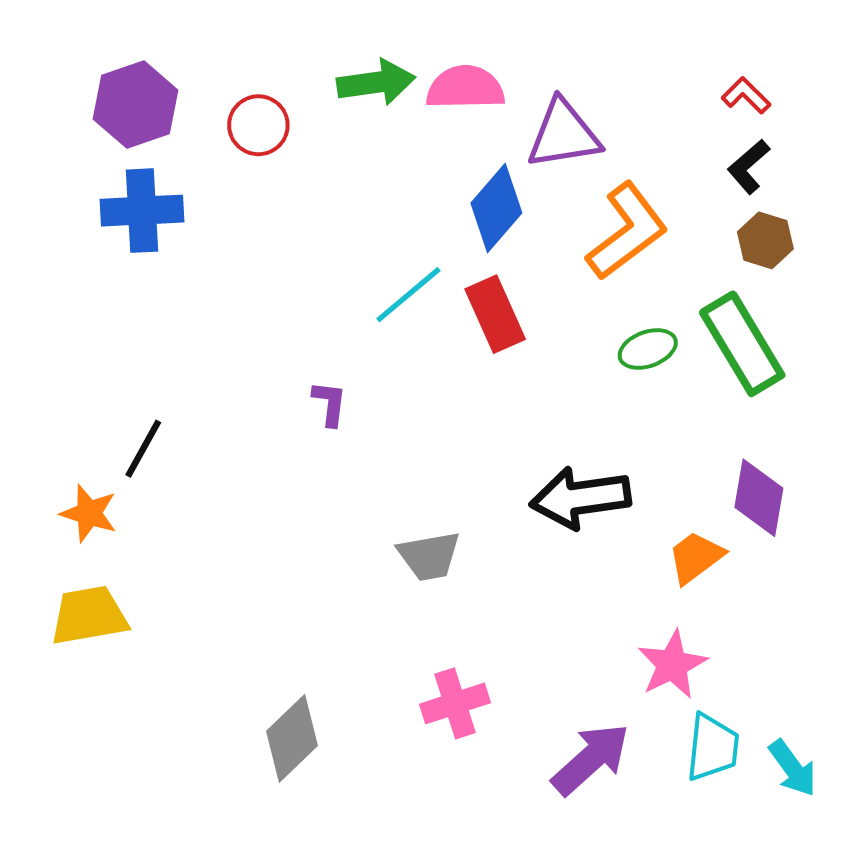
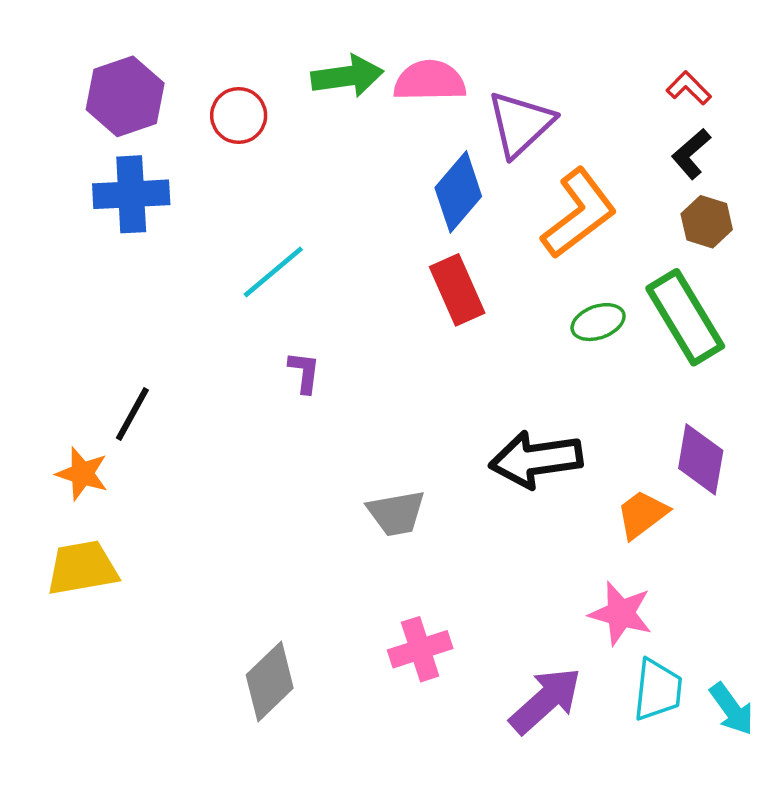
purple triangle: (564, 134) -> (520, 124), turned -34
cyan line: (408, 295) -> (273, 272), moved
pink star: (672, 665) -> (621, 613), turned -30

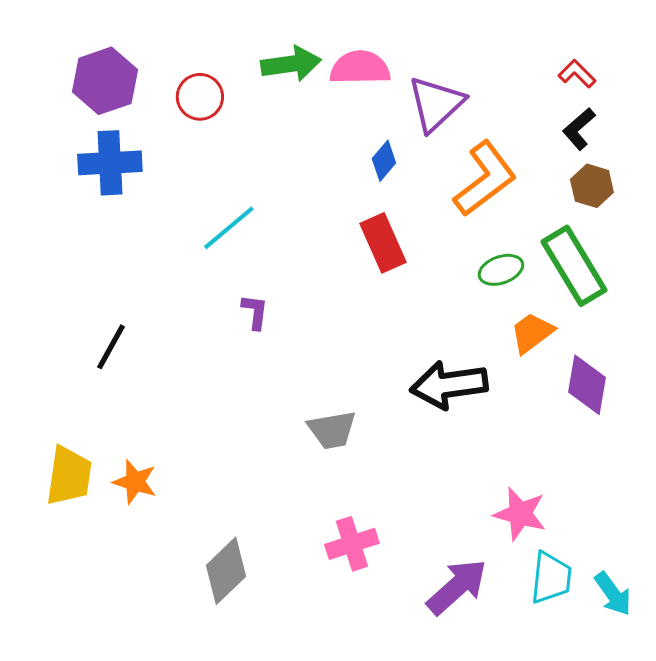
blue diamond: (458, 192) -> (384, 161), size x0.6
orange star: (82, 474) -> (135, 482), moved
orange trapezoid: (642, 514) -> (532, 333), moved
yellow trapezoid: (82, 568) -> (69, 476), turned 108

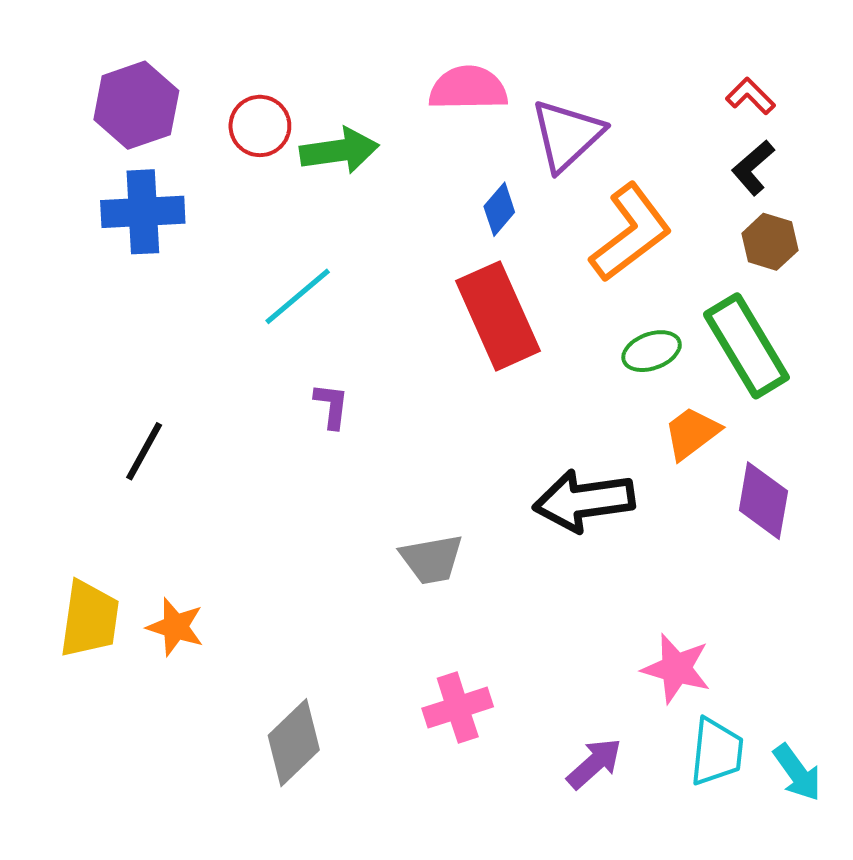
green arrow: (291, 64) -> (339, 151), moved
red rectangle: (383, 243) -> (498, 316), size x1.4
purple arrow: (457, 587) -> (594, 763), size x0.7

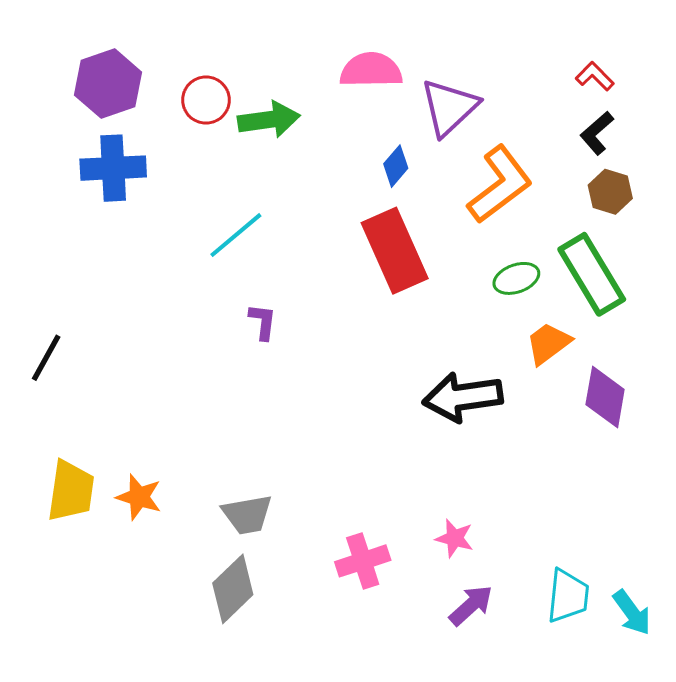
black line: (144, 451) -> (46, 358), moved
gray trapezoid: (432, 559) -> (247, 515), moved
pink star: (676, 668) -> (454, 538), moved, size x0.7

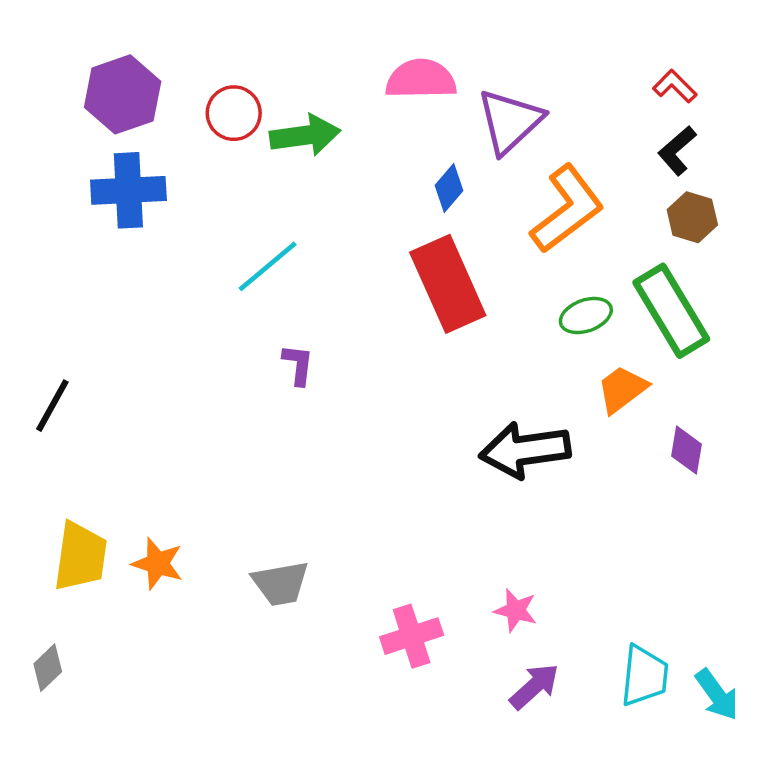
purple diamond: (605, 397) -> (686, 450), size x0.7
gray diamond: (233, 589) -> (48, 668), moved, size x0.6

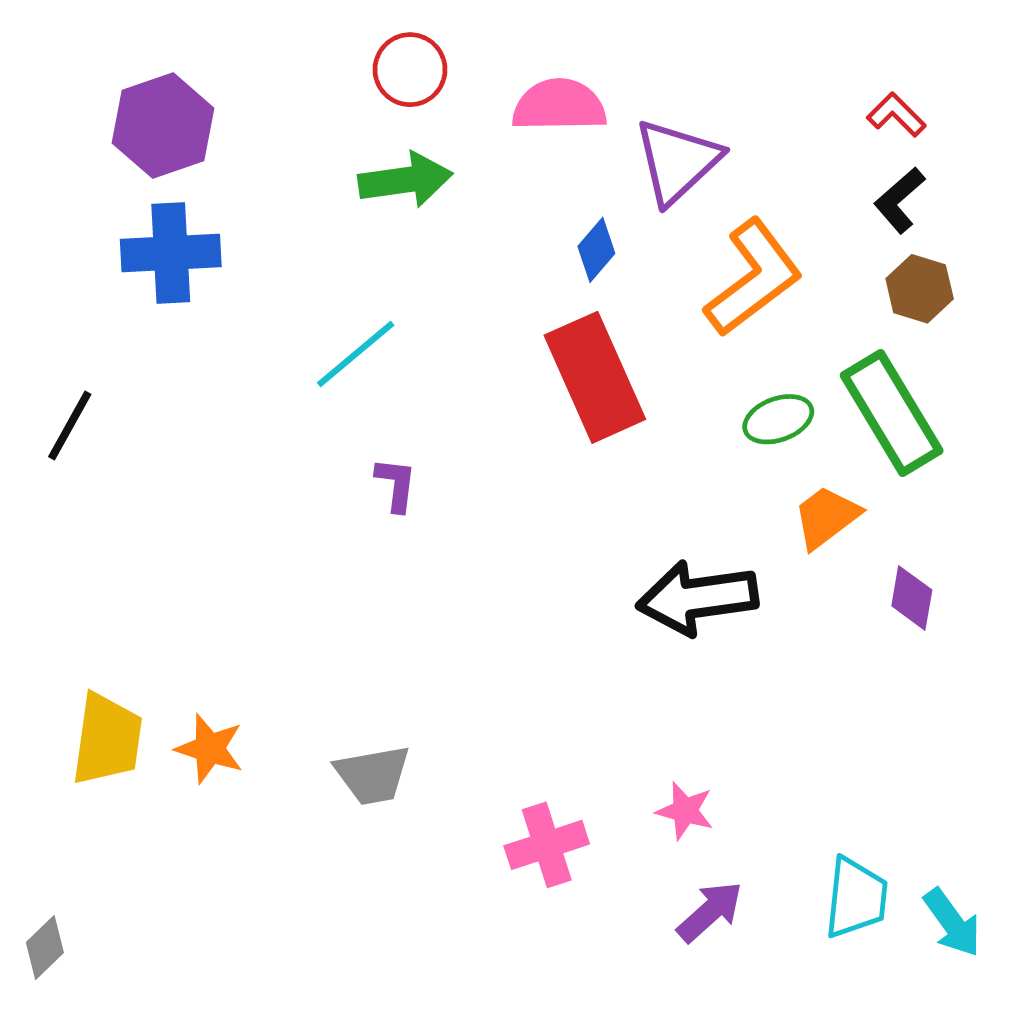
red circle: (234, 113) -> (410, 70), moved
black line: (52, 406) -> (70, 425), moved
gray diamond: (48, 668) -> (45, 947), moved

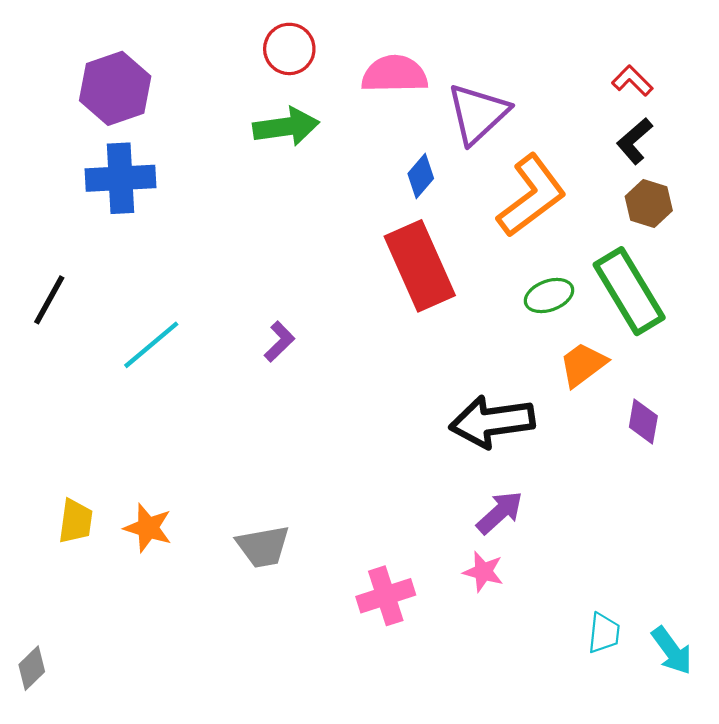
cyan line: (356, 354) -> (151, 345), moved
purple L-shape: (396, 484) -> (279, 342), turned 39
yellow trapezoid: (107, 739) -> (76, 521), size x0.7
cyan trapezoid: (856, 898) -> (604, 633), size x0.7
purple arrow: (710, 912) -> (500, 512), moved

